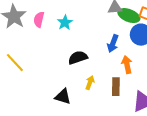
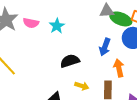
pink semicircle: (39, 20) -> (31, 23), turned -91
yellow arrow: (90, 83) -> (82, 86), turned 88

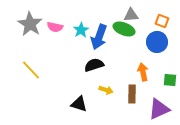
green ellipse: (121, 19) -> (124, 29), moved
blue arrow: (105, 47) -> (99, 37), moved, size x1.4

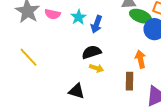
green ellipse: (124, 29) -> (141, 16), moved
blue arrow: (99, 37) -> (97, 24), size x0.7
yellow arrow: (106, 90) -> (97, 68), moved

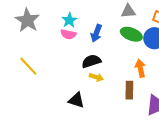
pink semicircle: (53, 14) -> (68, 34), moved
green ellipse: (141, 16) -> (131, 34), moved
cyan star: (79, 17) -> (69, 20), moved

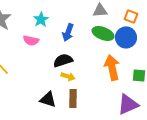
pink semicircle: (68, 34) -> (31, 40), moved
orange arrow: (140, 68) -> (112, 67), size x1.4
brown rectangle: (129, 90) -> (73, 98), moved

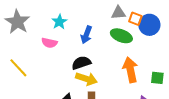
orange square: (131, 16) -> (135, 19), moved
blue circle: (126, 37) -> (149, 25), moved
yellow arrow: (68, 76) -> (86, 79), size x1.5

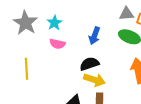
cyan star: (59, 22) -> (54, 23), moved
yellow line: (18, 68) -> (26, 69), turned 40

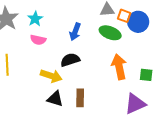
yellow arrow: (94, 80) -> (51, 76), moved

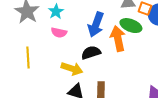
blue arrow: (75, 32) -> (96, 25), size x1.4
orange arrow: (119, 67) -> (118, 39), moved

